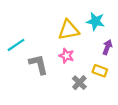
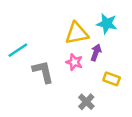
purple arrow: (107, 47) -> (96, 52), moved
gray cross: (79, 83) -> (86, 102), moved

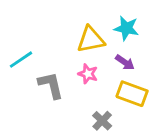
purple arrow: (96, 52) -> (125, 62), moved, turned 105
yellow rectangle: (112, 79) -> (132, 94), size x1.5

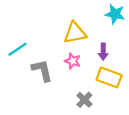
cyan star: (126, 28) -> (115, 14), moved
purple arrow: (125, 62) -> (103, 52), turned 56

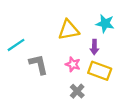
cyan star: (115, 14) -> (105, 24), moved
pink star: (73, 61) -> (73, 64), moved

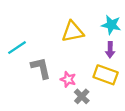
purple arrow: (94, 47) -> (110, 50), moved
pink star: (73, 64) -> (68, 79), moved

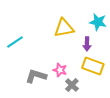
purple arrow: (110, 50) -> (87, 44), moved
gray L-shape: (41, 68) -> (36, 76), moved, turned -60

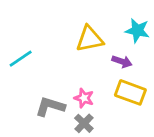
purple arrow: (87, 44) -> (122, 61), turned -72
gray cross: (72, 85) -> (84, 123), moved

